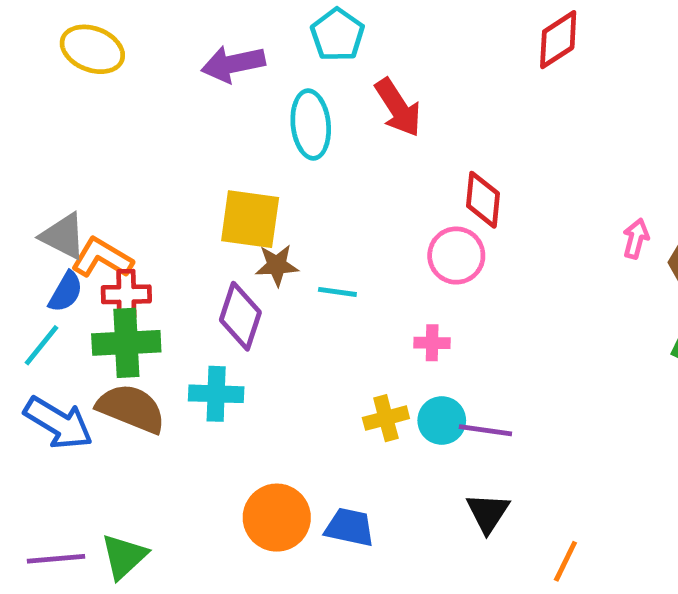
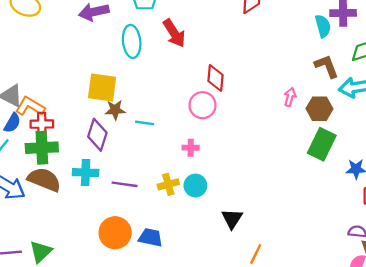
purple line: (485, 430) -> (125, 184), moved
black triangle: (488, 513) -> (232, 219), moved

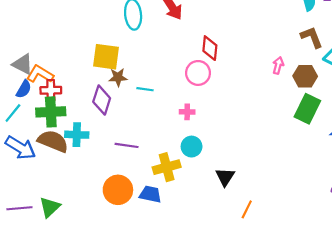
cyan cross: (86, 173) -> (77, 135), moved
yellow cross: (168, 184) -> (167, 167), moved, size x1.4

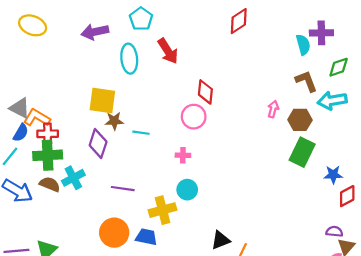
cyan cross: (77, 135) -> (73, 178), turned -30
brown semicircle: (53, 141) -> (50, 184), size x0.7
black triangle: (225, 177) -> (220, 240), moved, turned 36

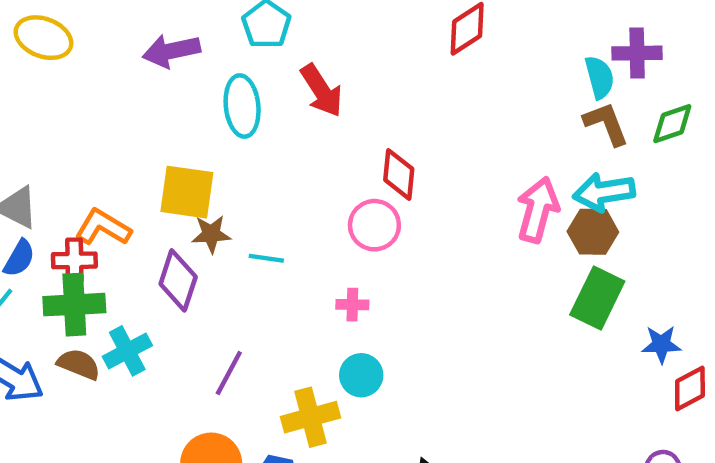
brown L-shape: (306, 81) -> (606, 124), moved
cyan arrow: (332, 101) -> (604, 192), moved
pink arrow: (273, 109) -> (538, 210), size x1.8
orange L-shape: (37, 118) -> (103, 227), moved
purple line: (123, 189) -> (229, 373), turned -70

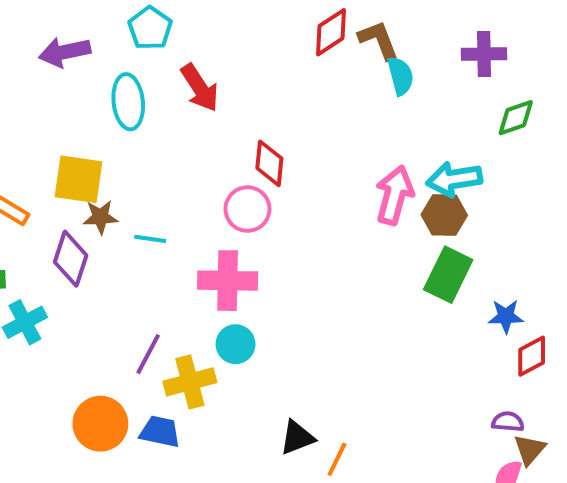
cyan semicircle: (600, 77) -> (400, 76), moved
brown L-shape: (606, 124) -> (379, 40), moved
pink cross: (352, 305) -> (228, 281), size x2.0
purple line: (229, 373) -> (148, 354), moved

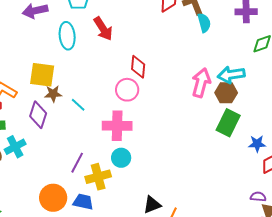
cyan line: (150, 239) -> (78, 105), turned 35

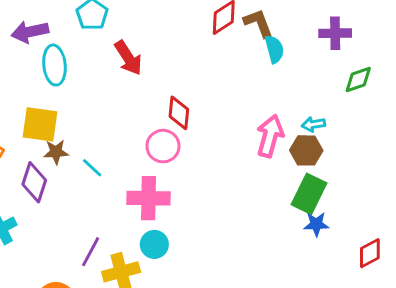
cyan ellipse: (67, 36) -> (54, 65), moved
cyan arrow: (231, 75) -> (313, 124), size x0.6
blue star: (257, 144) -> (316, 224), moved

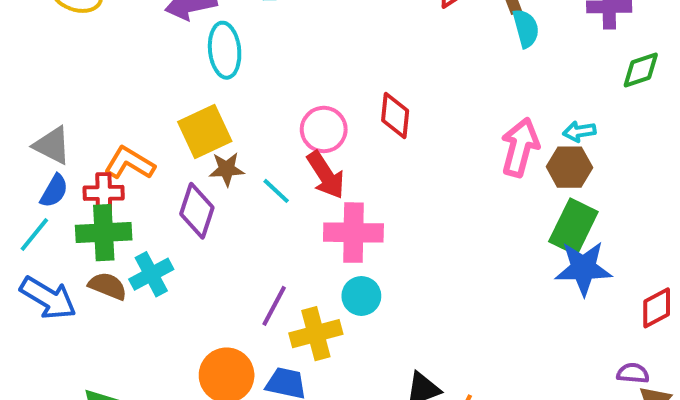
red arrow: (128, 58) -> (326, 175), moved
yellow square: (40, 124) -> (205, 131), turned -33
pink circle: (163, 146) -> (324, 129), moved
blue star: (316, 224) -> (583, 268), size x1.6

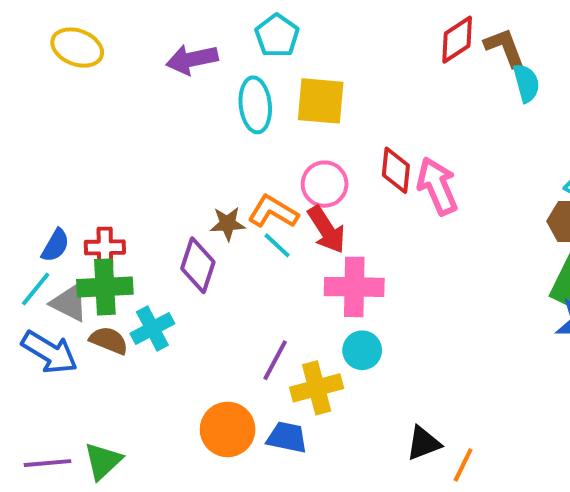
cyan ellipse: (225, 50) -> (255, 105), moved
yellow square: (205, 131) -> (321, 101), moved, turned 30
gray triangle: (52, 145) -> (69, 303), moved
pink arrow: (520, 147) -> (437, 186), moved, turned -38
orange L-shape: (129, 163) -> (273, 212), moved

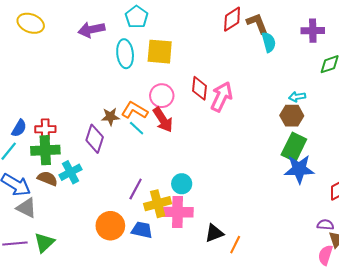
pink arrow: (437, 186) -> (222, 97), turned 48
pink cross: (354, 287) -> (177, 212), moved
gray triangle: (69, 303) -> (26, 208), moved

